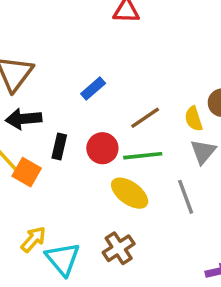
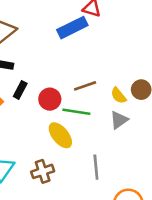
blue rectangle: (93, 89) -> (72, 28), moved, size x1.6
yellow semicircle: (194, 119) -> (118, 96), turned -36
gray line: (186, 197) -> (96, 167), moved

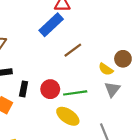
brown line: (85, 86) -> (73, 50), moved

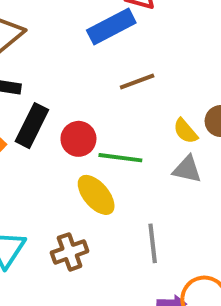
black rectangle: (24, 89) -> (32, 126), size x1.5
gray triangle: (112, 89) -> (187, 169), turned 49

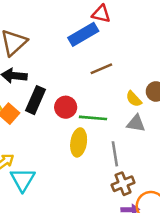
yellow ellipse: (96, 195) -> (79, 142), turned 52
gray line: (153, 243) -> (115, 154), moved
brown cross: (70, 252) -> (123, 184), moved

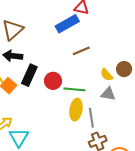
yellow ellipse: (79, 142) -> (76, 110), moved

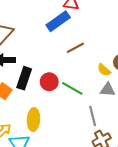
green line: (74, 89) -> (72, 88), turned 30
yellow ellipse: (76, 110) -> (33, 120), moved

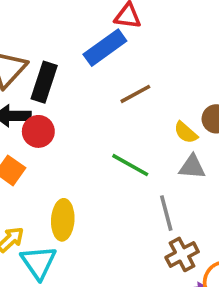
black rectangle: (24, 78) -> (44, 82), moved
red circle: (49, 82) -> (38, 131), moved

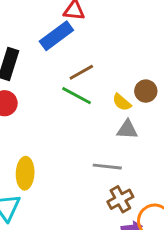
green line: (130, 165) -> (77, 96), moved
gray line: (166, 213) -> (107, 167), turned -68

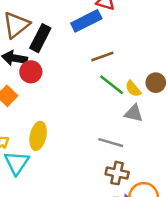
green line: (77, 96) -> (112, 85), moved
brown cross: (120, 199) -> (117, 173), turned 30

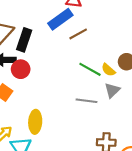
brown line: (102, 56) -> (78, 34), moved
gray triangle: (134, 113) -> (112, 90), turned -49
gray line: (111, 143) -> (87, 101), moved

